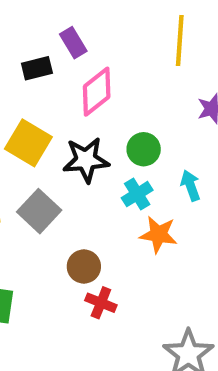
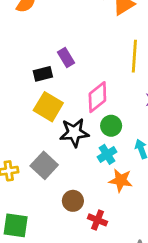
pink diamond: (97, 92) -> (97, 97), moved
yellow square: (28, 143) -> (48, 107), moved
red cross: (101, 303) -> (97, 220), moved

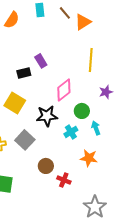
yellow square: (48, 107) -> (15, 103), moved
green circle: (111, 126) -> (82, 111), moved
orange star: (121, 180) -> (89, 158), moved

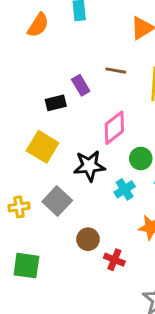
brown line: (65, 13) -> (116, 71), moved, turned -40

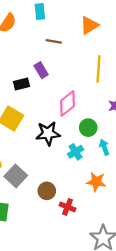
brown line: (116, 71) -> (54, 41), moved
gray square: (57, 201) -> (16, 176), moved

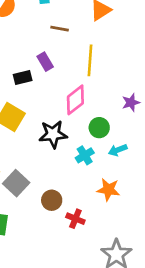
yellow line: (99, 69) -> (90, 60), moved
cyan arrow: (104, 147) -> (118, 150), turned -91

